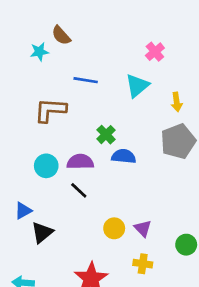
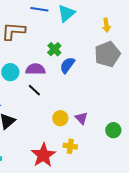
cyan triangle: (137, 86) -> (66, 13), moved
blue semicircle: (124, 156) -> (67, 65), turned -60
yellow cross: (143, 264) -> (70, 146), moved

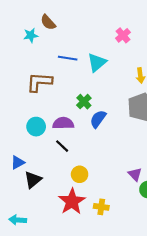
yellow circle: (60, 118) -> (80, 174), moved
purple triangle: (81, 118) -> (135, 174), moved
red star: (43, 155) -> (72, 201), moved

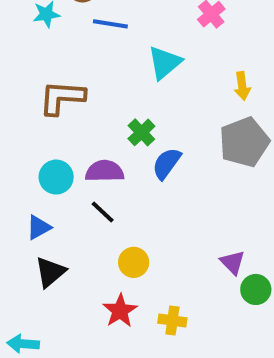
blue line: (68, 58) -> (110, 24), moved
blue triangle: (18, 162) -> (39, 227), moved
red star: (72, 201) -> (120, 311), size x0.7

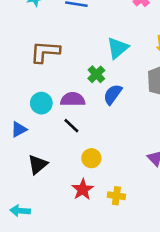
cyan triangle: (165, 63) -> (118, 48), moved
blue triangle: (39, 227) -> (19, 129), moved

